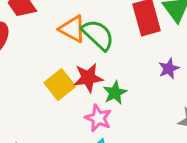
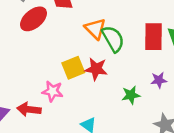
green star: (115, 93) -> (131, 95), moved
pink star: (98, 118) -> (52, 91), moved, turned -30

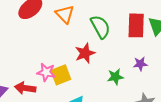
orange triangle: (95, 29) -> (65, 14), moved
yellow square: (73, 68) -> (61, 75), moved
red star: (96, 69) -> (85, 53), turned -30

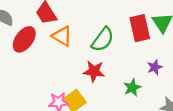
green semicircle: (100, 27) -> (103, 39), turned 80
red star: (85, 53) -> (94, 71), turned -30

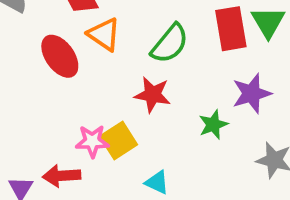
red ellipse: (24, 39) -> (60, 56), moved, turned -75
purple star: (155, 67) -> (252, 94), size x1.5

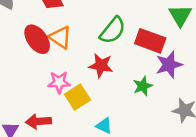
red rectangle: (231, 29) -> (150, 41), moved, turned -60
orange triangle: (104, 34) -> (60, 37), moved
pink star: (92, 141) -> (59, 82), moved

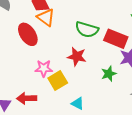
green semicircle: (113, 30) -> (87, 30), turned 65
orange triangle: (60, 37) -> (46, 17), moved

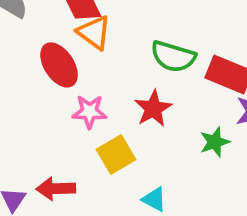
red star: (77, 57) -> (153, 108), turned 30
pink star: (44, 68) -> (89, 112), moved

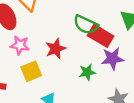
green semicircle: (173, 57) -> (86, 25), moved

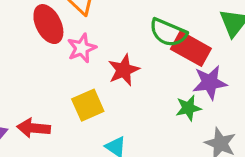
pink star: (20, 45) -> (82, 48), moved, turned -30
green star: (87, 72) -> (188, 108), moved

